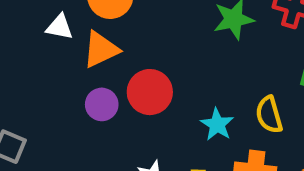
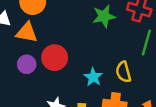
orange triangle: (101, 49) -> (27, 32), turned 35

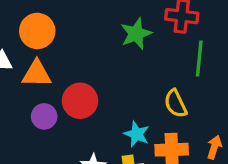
cyan star: (93, 77) -> (137, 134), moved

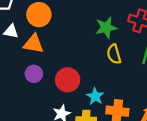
red circle: (80, 101) -> (68, 80), moved
yellow semicircle: (176, 104) -> (114, 54), moved

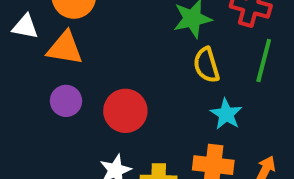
cyan star: (95, 96) -> (226, 114), moved

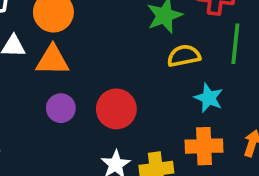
yellow semicircle: (206, 65) -> (184, 56), turned 104

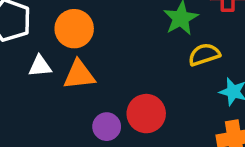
purple circle: (61, 108) -> (107, 127), moved

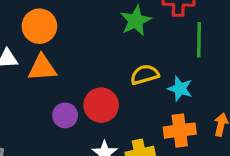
yellow semicircle: (204, 55) -> (145, 75), moved

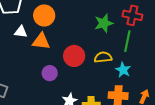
green line: (199, 40) -> (127, 41), moved
red circle: (101, 105) -> (74, 56), moved

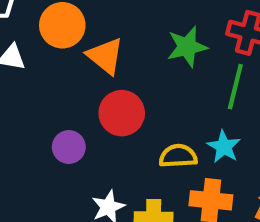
orange triangle: (41, 41) -> (105, 56), moved, turned 30
yellow semicircle: (103, 57) -> (178, 156), moved

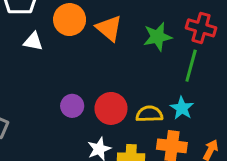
orange triangle: (105, 56) -> (109, 28), moved
red circle: (122, 113) -> (111, 108), moved

